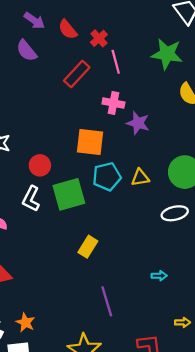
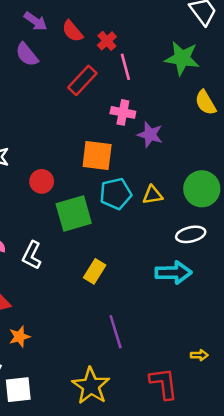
white L-shape: (31, 199) -> (32, 255), moved
cyan arrow: (159, 276) -> (173, 273), moved, size x2.0
orange star: (25, 322) -> (19, 337), moved, turned 30

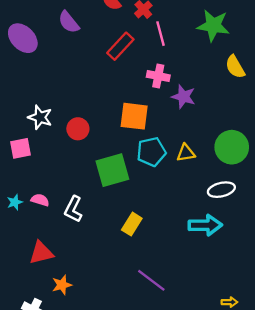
red circle: (42, 181) -> (78, 129), moved
purple line: (116, 332) -> (151, 280), turned -36

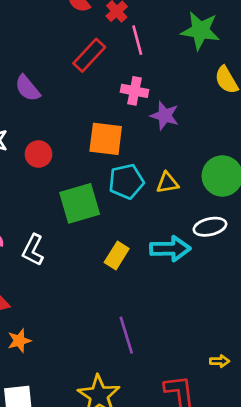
purple semicircle: (69, 22) -> (27, 88), moved
yellow rectangle: (132, 224) -> (117, 256), moved
cyan arrow: (205, 225) -> (170, 249), moved
purple line: (151, 280) -> (126, 335), turned 36

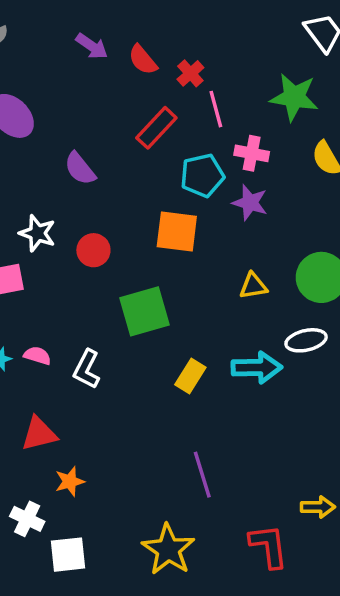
pink cross: (134, 91) -> (252, 153), moved
cyan pentagon: (126, 181) -> (202, 175), moved
yellow arrow: (220, 361) -> (318, 507), size x1.4

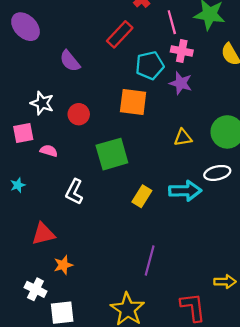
pink line: (216, 109) -> (172, 22), moved
pink semicircle: (37, 356) -> (49, 151), moved
purple line: (202, 475) -> (150, 261), turned 32

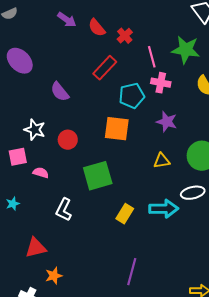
purple star: (181, 83) -> (167, 122), moved

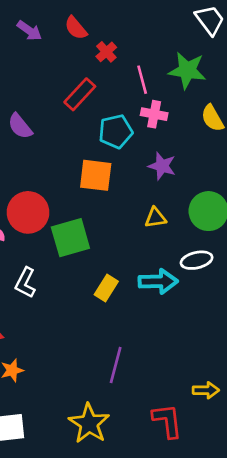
red semicircle: (97, 28) -> (76, 28), moved
red circle: (68, 140) -> (28, 212), moved, size x1.6

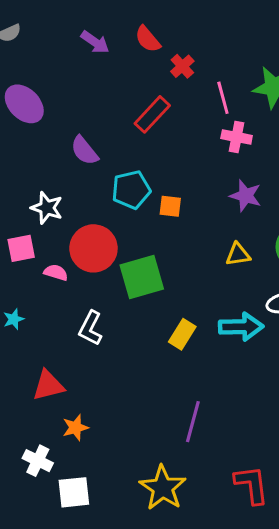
cyan pentagon: (116, 131) -> (131, 190), moved
orange square: (96, 175) -> (170, 206), size x0.6

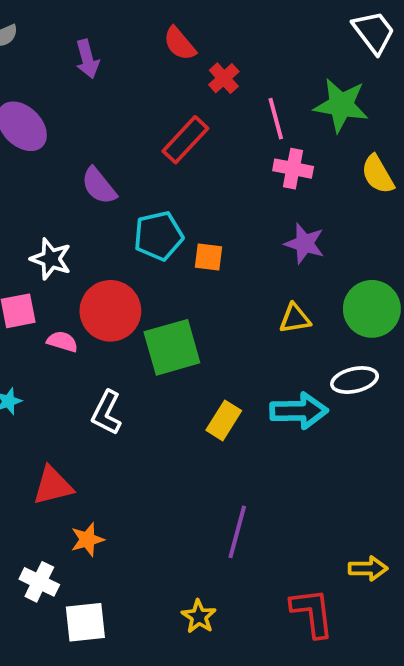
purple arrow: (95, 42) -> (87, 59), moved, turned 40
yellow star: (163, 488) -> (199, 616), size x0.6

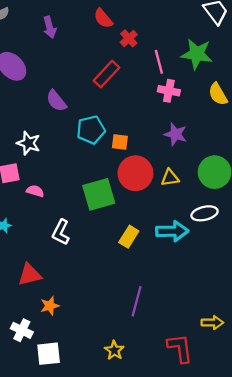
red circle: (110, 311) -> (135, 173), moved

